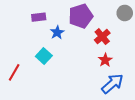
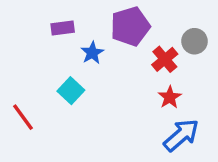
gray circle: (125, 13) -> (194, 41), moved
red line: (14, 72) -> (23, 117), turned -66

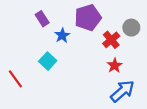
purple rectangle: (63, 28) -> (42, 19), turned 64

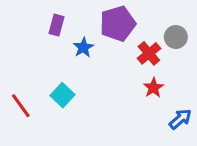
purple rectangle: (42, 19) -> (57, 25), turned 48
cyan square: (48, 61) -> (63, 95), moved
blue arrow: (122, 91) -> (180, 119), moved, size x0.7

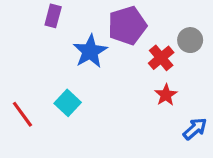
purple rectangle: (57, 25) -> (53, 16), moved
blue star: (83, 47) -> (90, 51), size x1.5

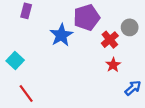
purple rectangle: (53, 16) -> (26, 11), moved
cyan square: (68, 103) -> (15, 60), moved
red line: (22, 114) -> (26, 93), moved

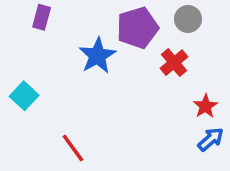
gray circle: (130, 27) -> (188, 19), moved
red star: (113, 65) -> (205, 106), moved
red line: (26, 93) -> (73, 148), moved

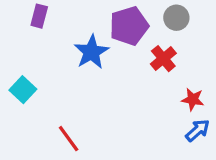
red star: (205, 106) -> (193, 99), turned -30

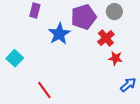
purple rectangle: (39, 16) -> (35, 11), moved
red star: (193, 99) -> (115, 58), moved

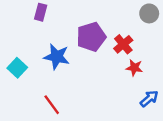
gray circle: (114, 12) -> (149, 13), moved
purple pentagon: (84, 17) -> (91, 37), moved
blue star: (59, 34) -> (57, 57), moved, turned -30

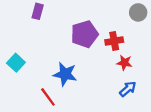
red cross: (123, 44) -> (114, 41), turned 30
blue star: (57, 57) -> (65, 74), moved
blue arrow: (149, 99) -> (128, 89), moved

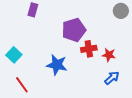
red cross: (114, 41) -> (89, 49), moved
red line: (48, 97) -> (22, 85), moved

